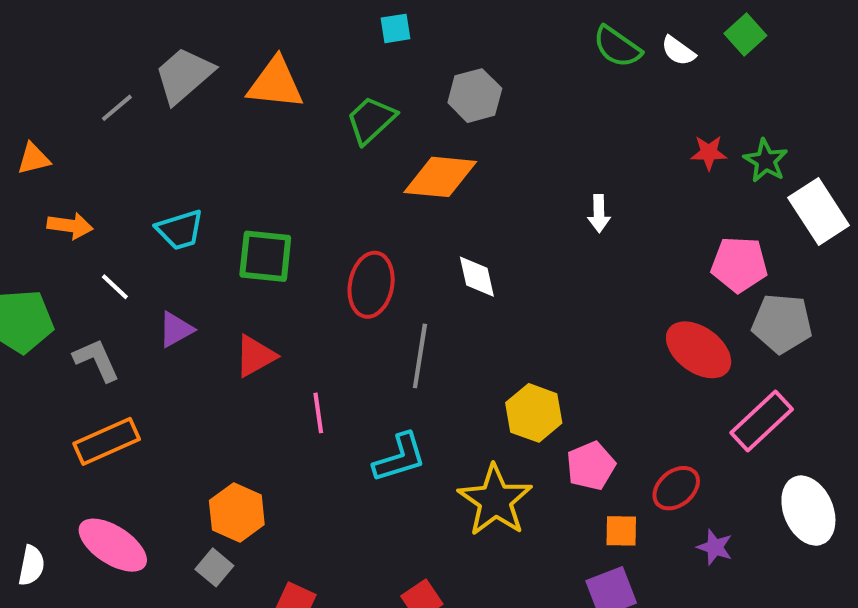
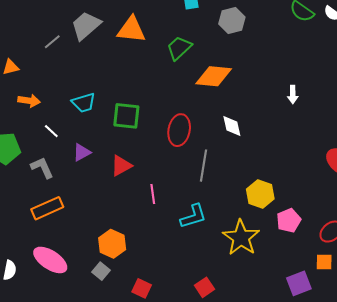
gray hexagon: (475, 96) -> (232, 21), moved
orange square: (621, 531) -> (324, 262), moved

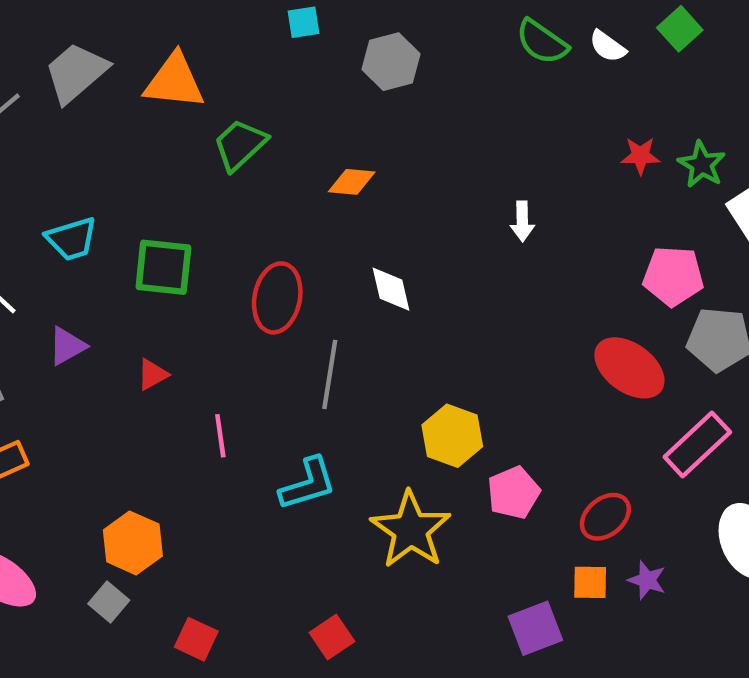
green trapezoid: (179, 48) -> (240, 145), moved
orange diamond: (214, 76) -> (352, 182), size x0.6
red triangle: (121, 166) -> (152, 374), size x0.7

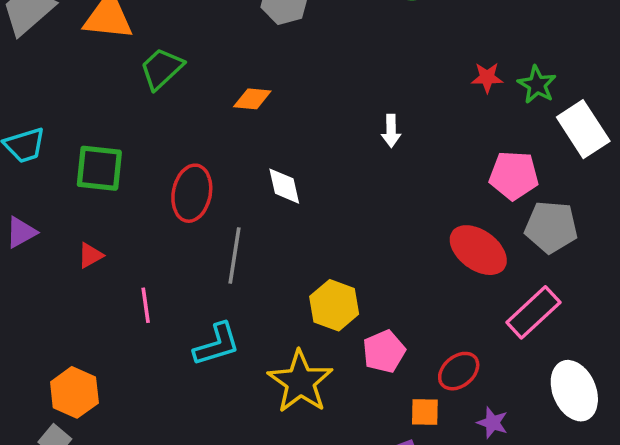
orange square: (590, 582) -> (425, 412), moved

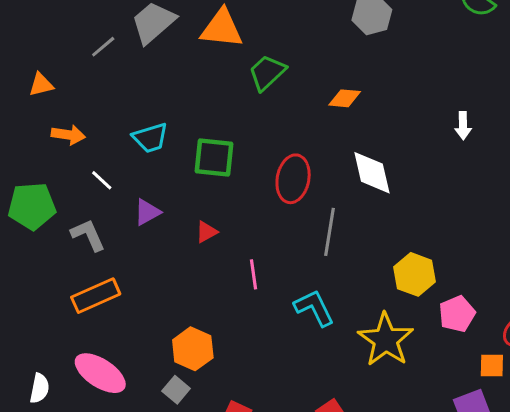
white diamond: (284, 186) -> (372, 173), size x1.4
cyan L-shape: (217, 344) -> (314, 308), turned -99

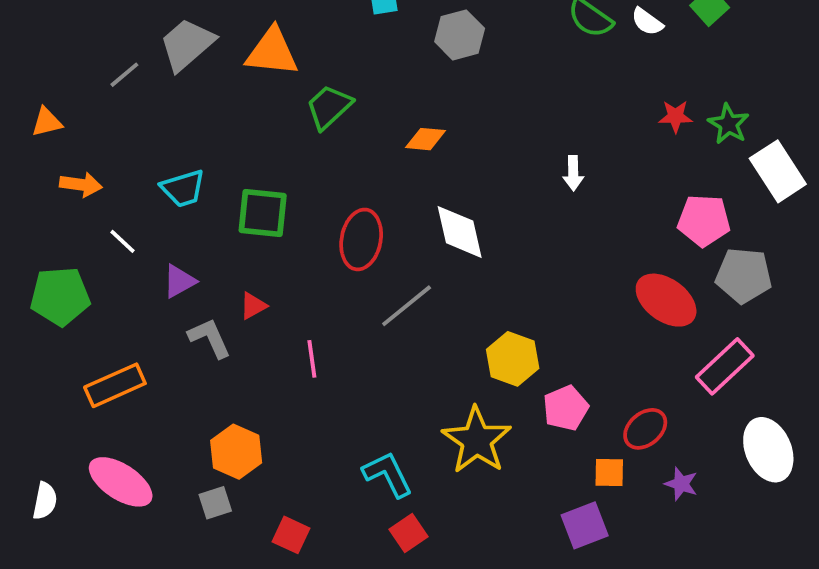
green pentagon: (32, 206) -> (60, 296), moved
gray line: (329, 232) -> (407, 306), turned 42
gray L-shape: (88, 235) -> (210, 338), moved
cyan L-shape: (314, 308) -> (388, 474), moved
gray square: (176, 390) -> (215, 503), turned 32

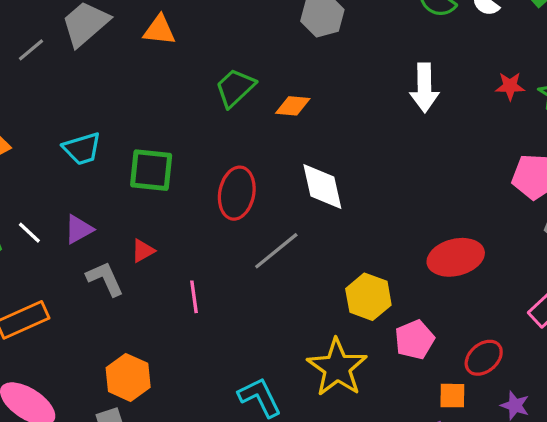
orange triangle: (272, 52) -> (159, 30), size x0.7
green trapezoid: (329, 107) -> (235, 88), moved
white arrow: (573, 173) -> (424, 88), moved, size x1.6
white line: (123, 241) -> (29, 233), moved
red ellipse: (666, 300) -> (456, 257), moved, turned -50

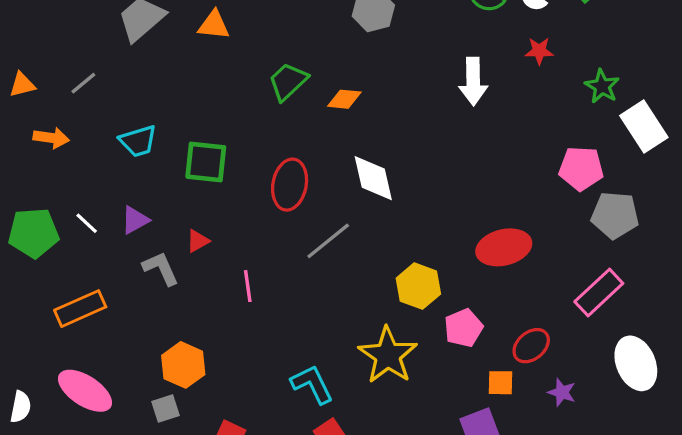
gray line: (31, 50) -> (83, 83), moved
red star: (510, 86) -> (539, 51), moved

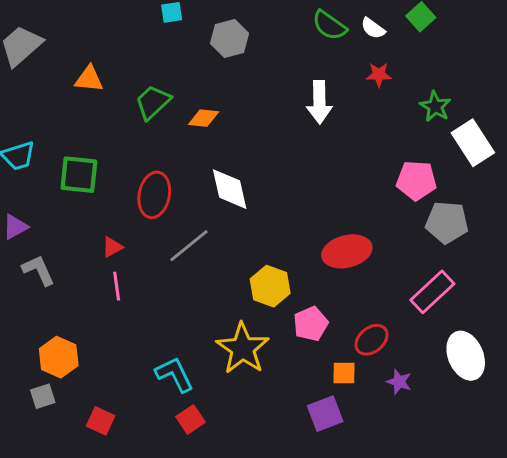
orange triangle: (214, 25) -> (89, 79), moved
red triangle: (198, 241) -> (112, 247), moved

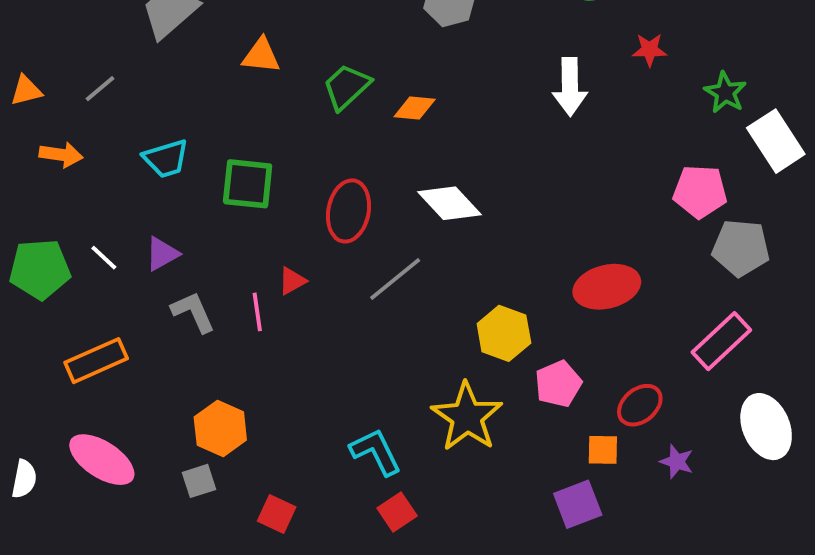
white diamond: (230, 189) -> (450, 203), turned -30
pink line: (117, 286) -> (257, 312), moved

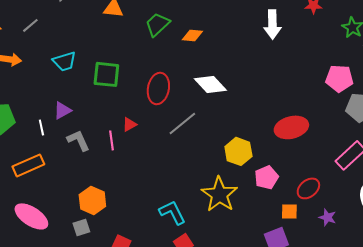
white line: (104, 258) -> (41, 127), moved, turned 35

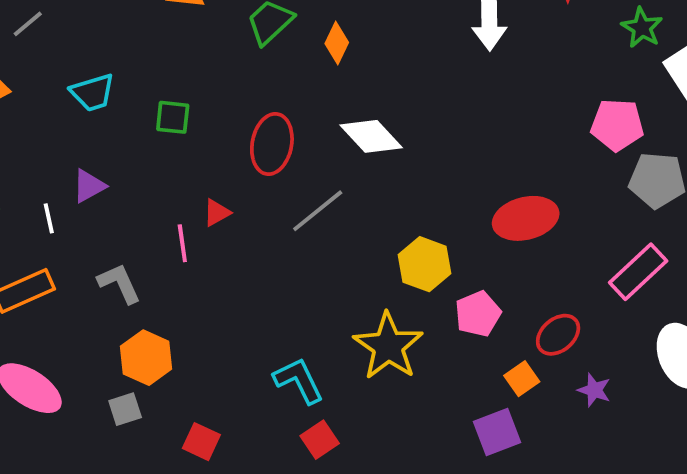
orange diamond: (192, 35) -> (337, 43), turned -70
green square: (106, 74) -> (173, 117), size x0.7
gray L-shape: (78, 140) -> (119, 283), moved
orange square: (289, 211) -> (522, 379), turned -36

